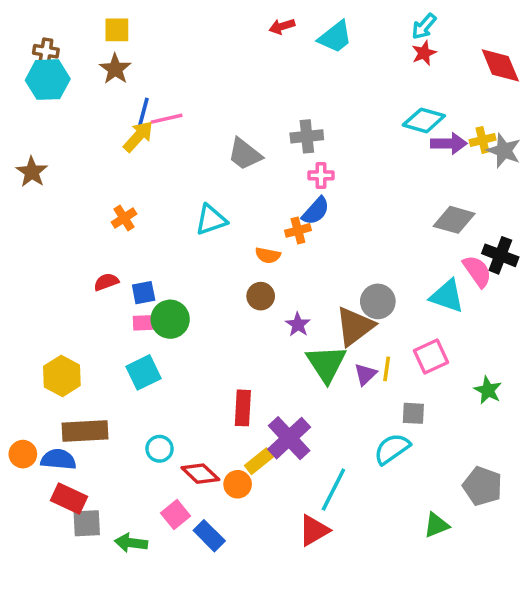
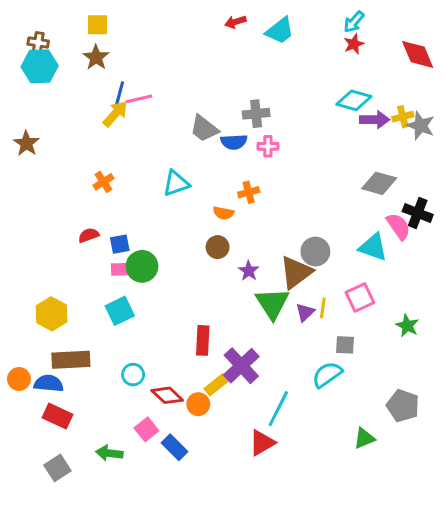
blue semicircle: (316, 211) -> (234, 142), moved, turned 45
gray square: (87, 523) -> (57, 468), moved, turned -30

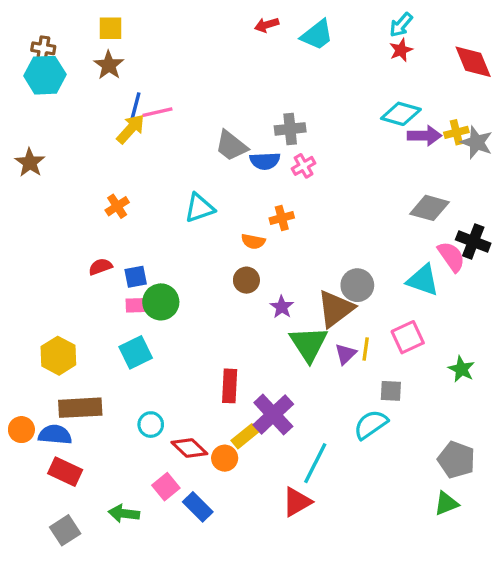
pink cross: (268, 146) -> (304, 166), turned -30
green triangle: (364, 438) -> (446, 503), moved

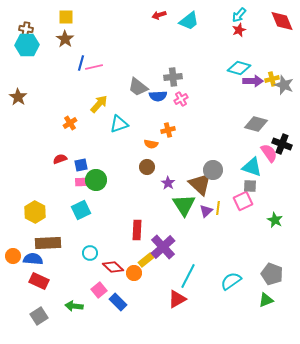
red diamond: (473, 62) -> (282, 21), moved
yellow arrow: (131, 129) -> (99, 104), moved
brown triangle: (335, 309) -> (200, 184), turned -40
gray square: (391, 391) -> (250, 186), moved
cyan semicircle: (371, 425) -> (231, 281), moved

